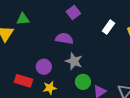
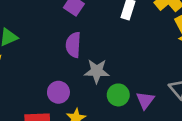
purple semicircle: (64, 39) -> (73, 45), turned -78

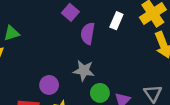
purple semicircle: (73, 45) -> (88, 33), moved

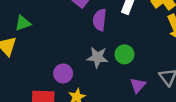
green circle: (100, 93) -> (124, 54), moved

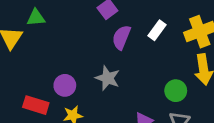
green circle: (124, 54) -> (176, 91), moved

